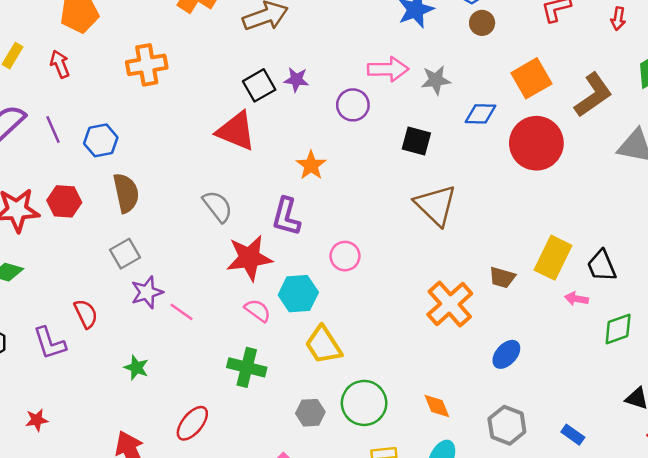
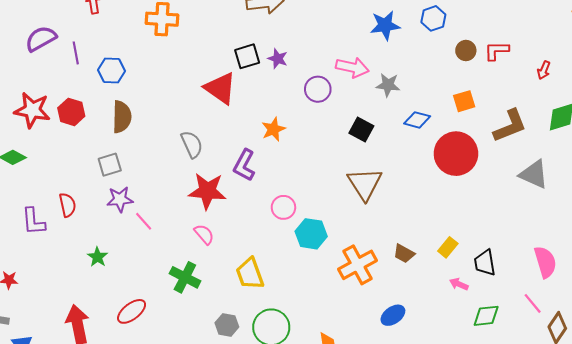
brown circle: (482, 23) -> (466, 51), moved
orange square: (531, 78) -> (464, 101), size x0.7
yellow rectangle: (553, 258) -> (448, 247), size x0.6
cyan hexagon: (298, 294) -> (311, 234), moved

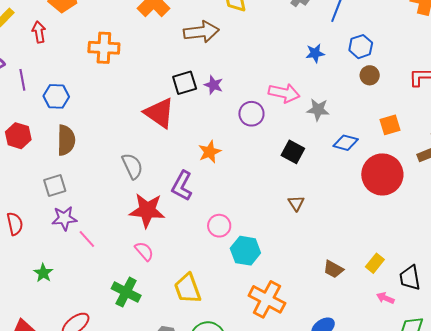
blue star: (385, 25) -> (315, 53), size x0.7
brown circle: (466, 51) -> (370, 75), moved
brown triangle: (365, 184) -> (296, 203), size x0.5
orange cross: (358, 265) -> (267, 299), moved, turned -33

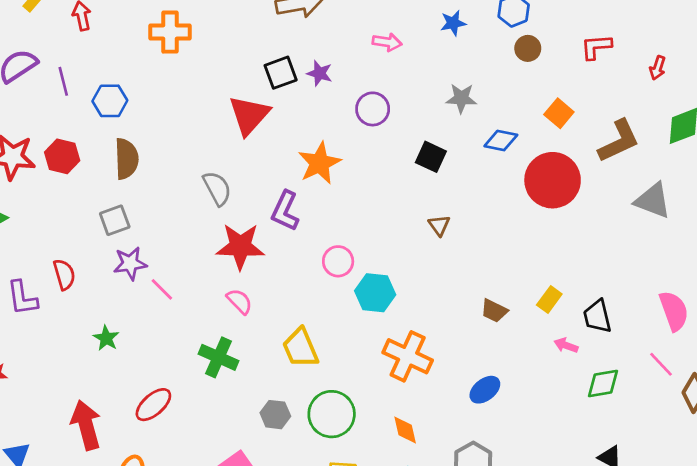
pink arrow: (284, 93) -> (387, 42), moved, size x0.7
red triangle: (159, 113) -> (249, 115), turned 40
orange square: (390, 125) -> (559, 113), turned -30
orange star: (210, 152) -> (319, 163), size x1.4

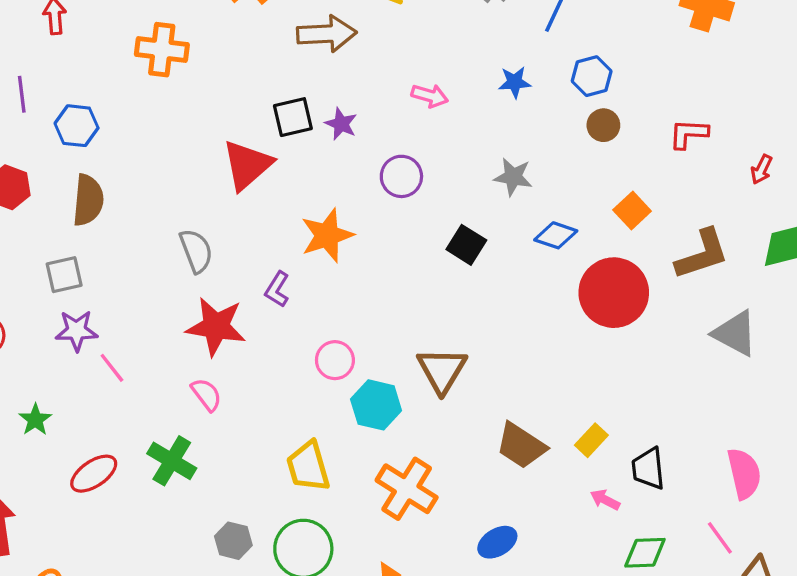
purple L-shape: (285, 211) -> (277, 289), size x0.7
brown triangle: (439, 225) -> (442, 370), moved, size x1.8
brown trapezoid: (494, 311) -> (521, 446), size x1.5
yellow trapezoid: (300, 348) -> (308, 466), moved
red ellipse: (153, 405) -> (94, 474), moved

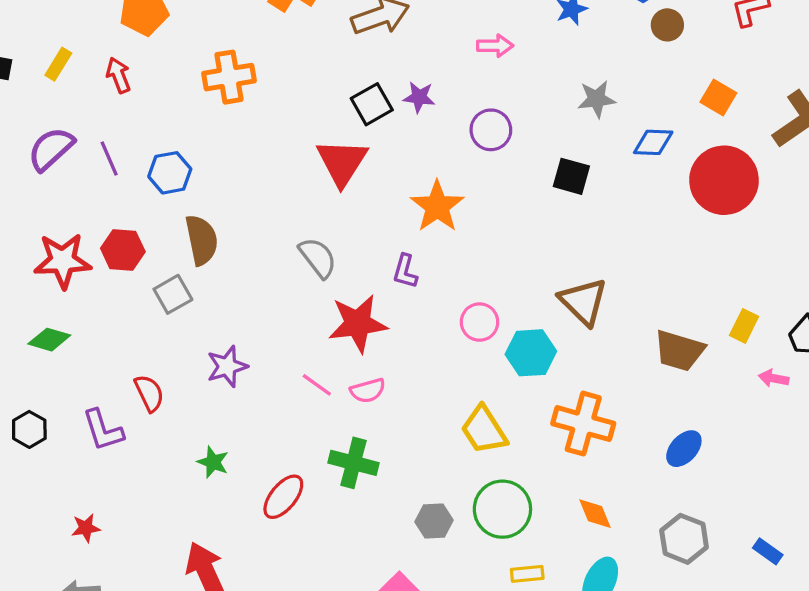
gray square: (64, 275) -> (173, 294), moved
pink line: (112, 368) -> (317, 385), moved
pink semicircle: (206, 395) -> (368, 391), turned 128

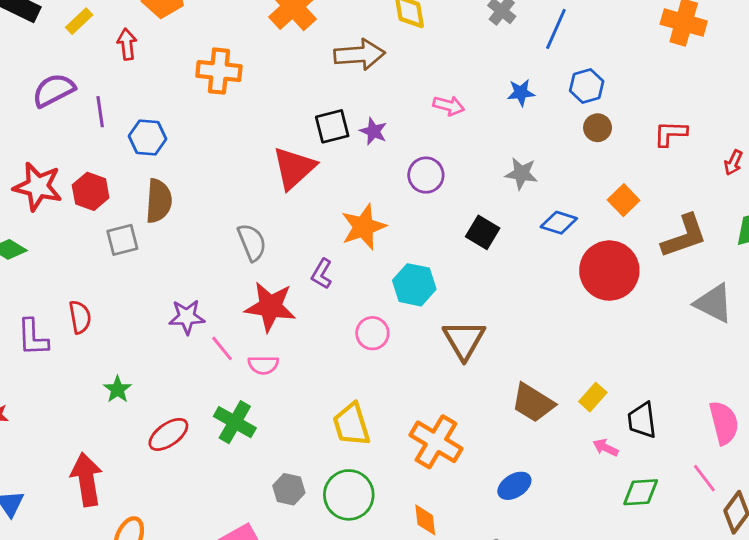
cyan hexagon: (531, 353) -> (414, 285), moved
purple star: (227, 366) -> (187, 317), moved

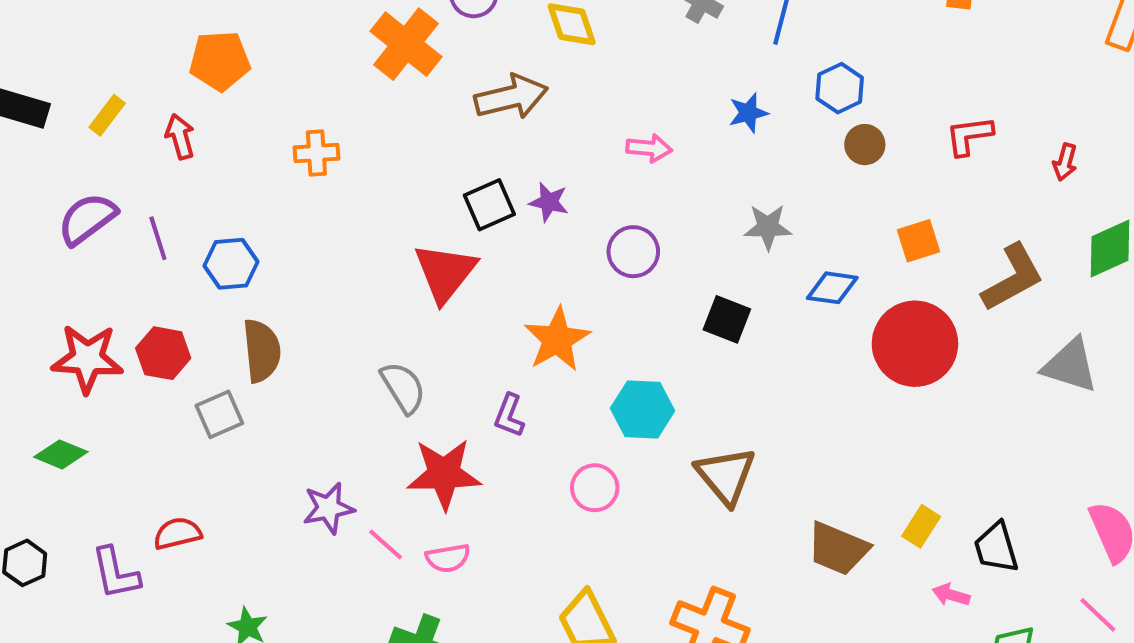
orange cross: (219, 71) -> (316, 153), size x0.7
orange square: (624, 200) -> (919, 241), turned 36
red semicircle: (80, 317) -> (177, 533), turned -84

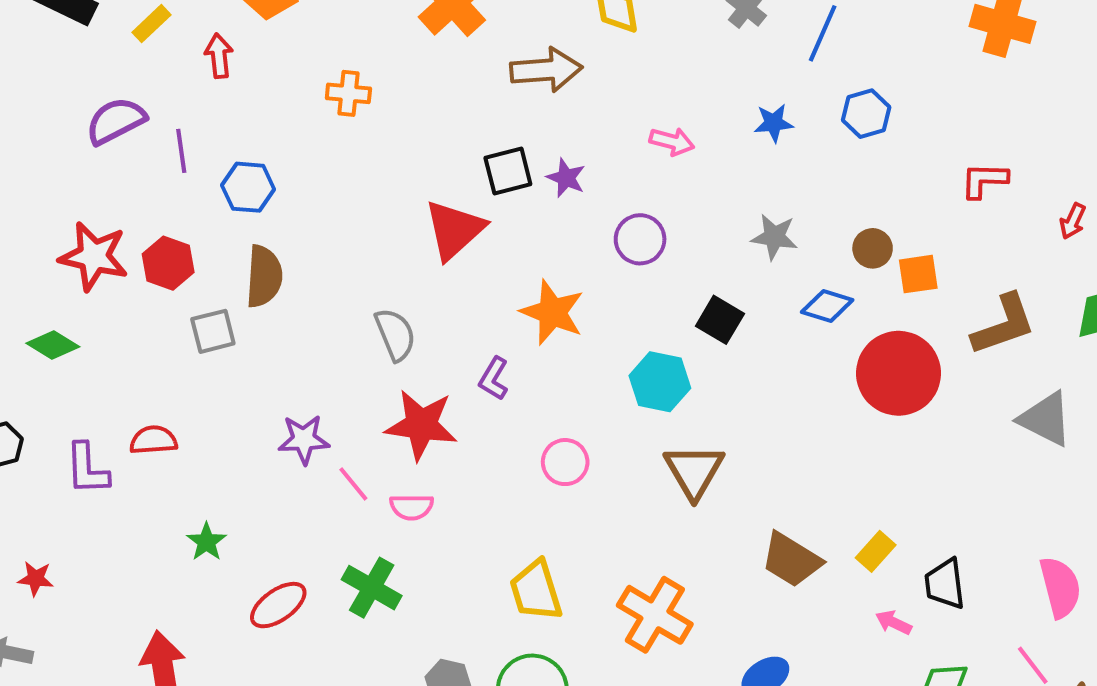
brown circle: (865, 145) -> (873, 248), moved
orange star: (557, 339) -> (552, 312), turned -30
cyan hexagon: (643, 409) -> (660, 382), moved

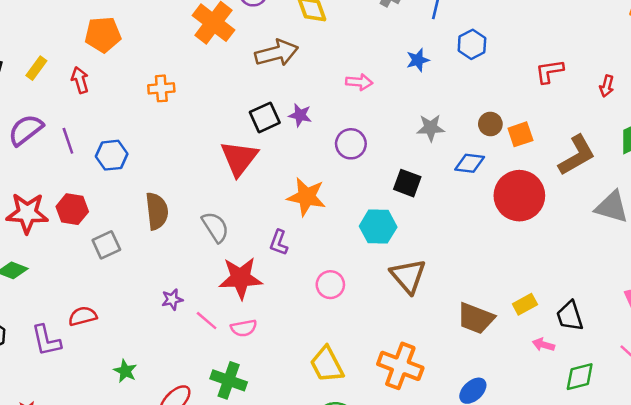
brown semicircle: (264, 276) -> (157, 211), moved
purple star: (304, 439) -> (172, 299), size x0.7
yellow rectangle: (876, 551) -> (525, 304), turned 30

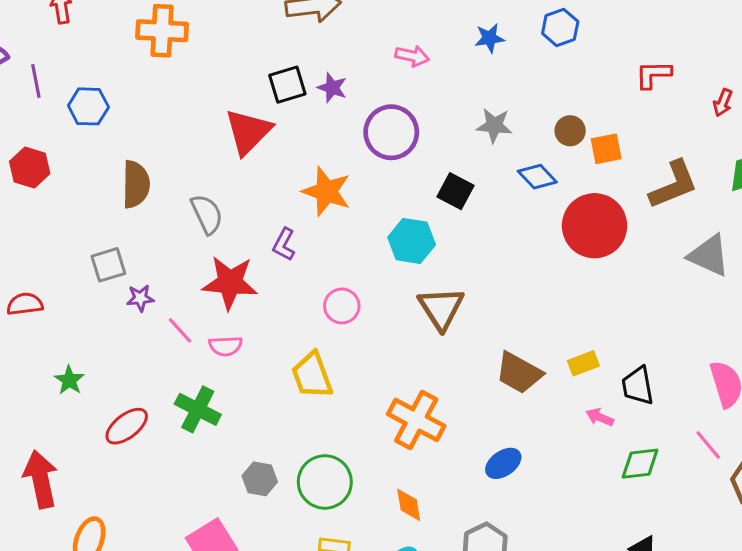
orange cross: (161, 88) -> (162, 31), size x1.5
purple circle: (351, 144) -> (391, 132), size x1.4
blue diamond: (470, 163) -> (537, 177), turned 32
gray square: (106, 245) -> (108, 265), moved
yellow trapezoid: (327, 364) -> (312, 375), moved

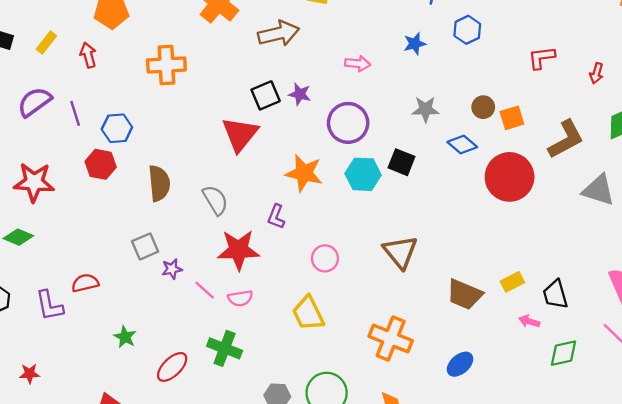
red hexagon: (30, 168) -> (101, 164), moved
cyan hexagon: (412, 241) -> (363, 174), moved

